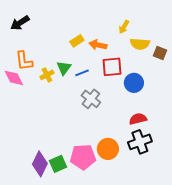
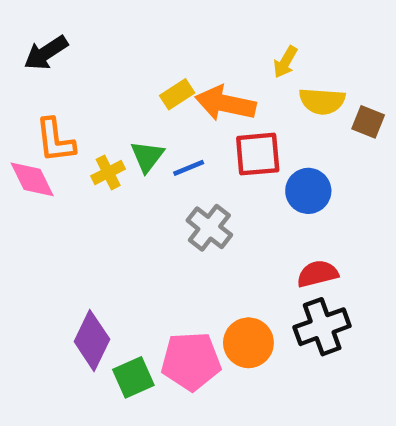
orange arrow: (98, 45) -> (225, 103), size x1.4
purple diamond: (40, 164) -> (92, 340), moved

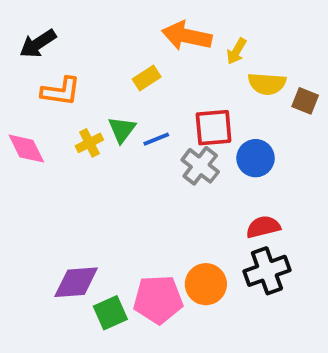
orange arrow: (225, 103) -> (187, 36), moved
orange L-shape: (55, 140) -> (61, 91), moved, turned -75
gray cross: (209, 228) -> (200, 166), moved
purple diamond: (92, 340) -> (76, 282), turned 60

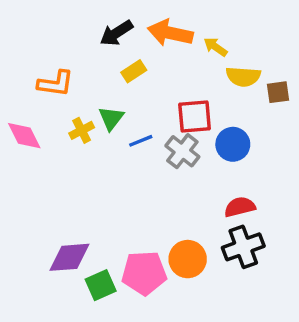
black arrow: (38, 44) -> (116, 33), moved
yellow arrow: (236, 51) -> (215, 47), turned 95
brown square: (305, 101) -> (278, 92), turned -30
blue line: (156, 139) -> (141, 141), moved

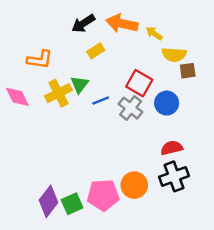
brown square: (278, 92) -> (188, 71), moved
red square: (195, 116) -> (139, 83), turned 35
yellow cross: (82, 130) -> (58, 93), size x1.5
purple diamond: (69, 257) -> (48, 201), moved, turned -48

